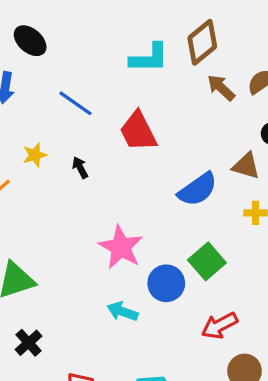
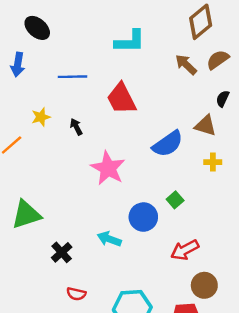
brown diamond: (202, 42) -> (201, 22), moved
blue line: (75, 103) -> (73, 77), turned -36
pink star: (121, 247) -> (108, 168), moved
green square: (207, 261) -> (175, 200), size x0.6
black cross: (29, 343) -> (62, 252), moved

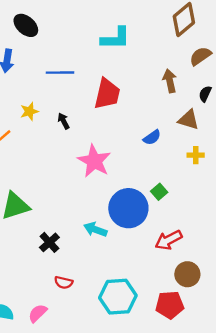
brown arrow: (186, 65) -> (170, 81), moved, turned 35
red trapezoid: (121, 99) -> (107, 94), turned -140
blue semicircle: (168, 144) -> (152, 137), size x0.6
blue circle: (143, 217) -> (128, 208), size x1.4

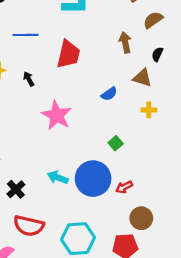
blue circle: (128, 208) -> (93, 179), moved
red arrow: (169, 240) -> (124, 187), size x0.7
red semicircle: (64, 282) -> (29, 226), size x1.8

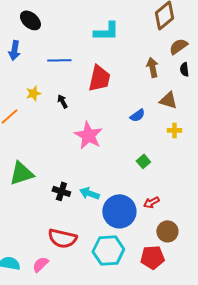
black semicircle: (157, 54) -> (184, 69), moved, turned -32
blue circle: (93, 179) -> (119, 211), moved
black cross: (16, 189) -> (61, 191), moved, turned -30

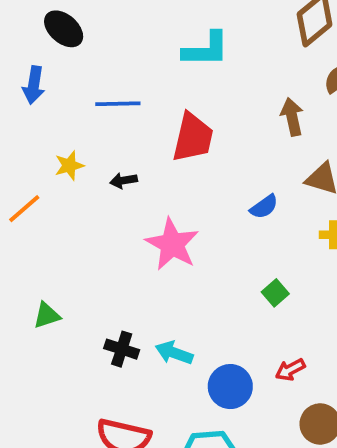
black arrow: (62, 101) -> (124, 181), turned -72
green triangle: (21, 173) -> (47, 315), size x0.6
blue circle: (119, 211) -> (230, 387), size x0.7

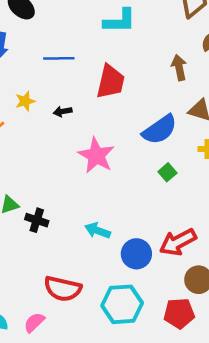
blue semicircle: (264, 207) -> (160, 130), size x1.8
green square: (275, 293) -> (167, 172), moved
black cross: (122, 349) -> (37, 220), moved
red arrow: (290, 370) -> (178, 242), size x1.8

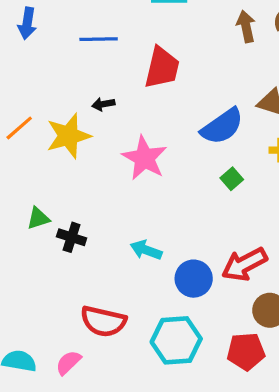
brown arrow: (179, 67) -> (246, 26), moved
yellow star: (25, 101) -> (68, 136), moved, size x1.8

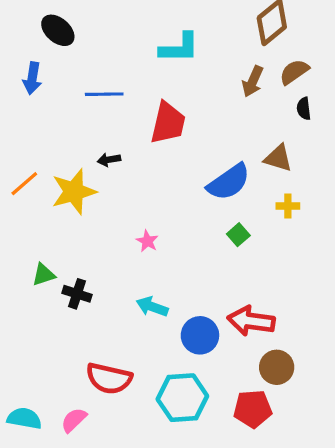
brown arrow: (246, 26) -> (253, 81), turned -144
pink star: (144, 158) -> (147, 241), moved, size x0.5
red arrow: (244, 264) -> (251, 321), turned 36

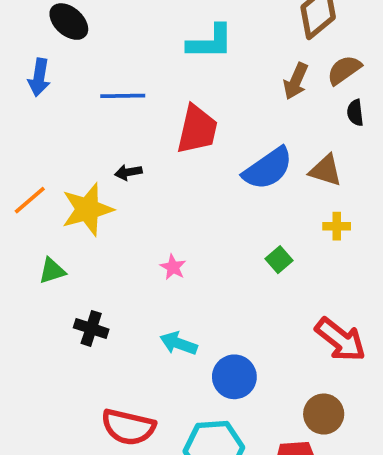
blue semicircle: (229, 182) -> (268, 168), moved
green triangle: (43, 275) -> (52, 271), moved
red arrow: (251, 321) -> (340, 340), moved, turned -150

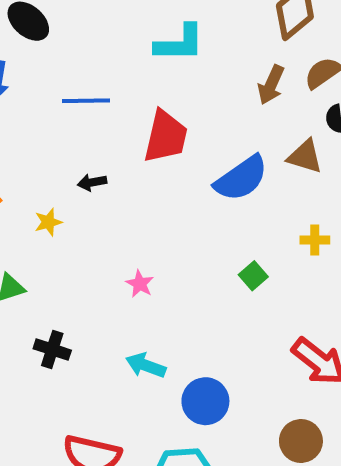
brown triangle: (326, 170) -> (305, 156), moved
yellow star: (87, 209) -> (48, 222), size x0.5

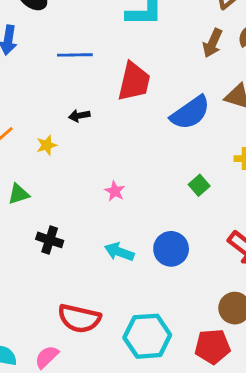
blue circle: (205, 401) -> (171, 249), moved

